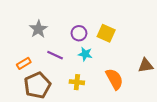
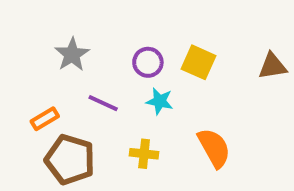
brown triangle: (146, 65) -> (272, 66), moved
brown pentagon: (37, 85) -> (70, 160), turned -30

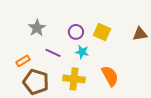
yellow cross: (144, 154) -> (74, 79), size x1.5

